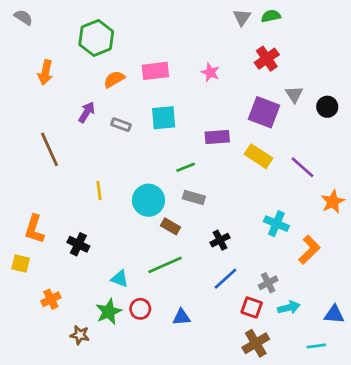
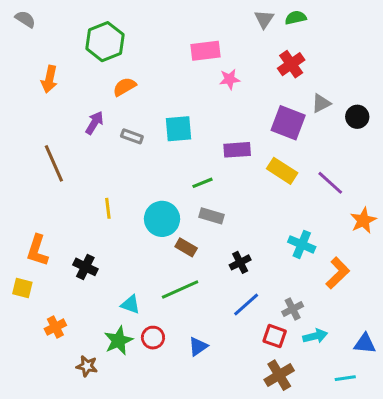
pink rectangle: (155, 71) -> (206, 51), moved
pink star: (210, 72) -> (230, 79), turned -30
gray triangle: (294, 94) -> (321, 103), turned 36
blue triangle: (181, 317) -> (198, 347), turned -30

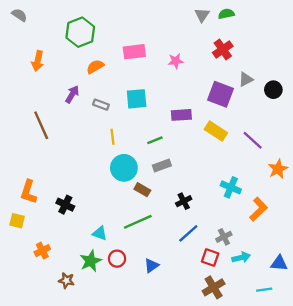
pink rectangle: (206, 51) -> (134, 52), moved
yellow line: (108, 208) -> (112, 137), moved
gray rectangle: (212, 216) -> (162, 166), turned -36

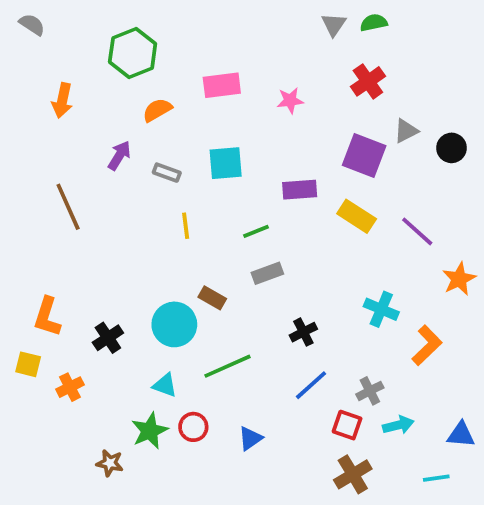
cyan circle: (124, 168) -> (174, 324), moved
brown rectangle: (142, 190) -> (212, 298), moved
black cross: (65, 205) -> (108, 338), turned 30
orange cross: (42, 251) -> (70, 387), moved

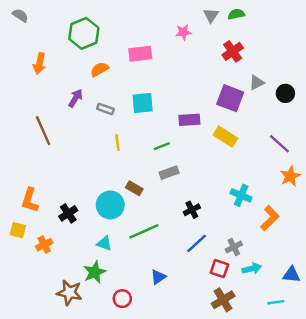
pink star: (290, 100) -> (183, 32), moved
purple line: (417, 231) -> (279, 144), moved
red circle: (193, 427) -> (122, 299), moved
brown star: (110, 463) -> (69, 293), size x1.5

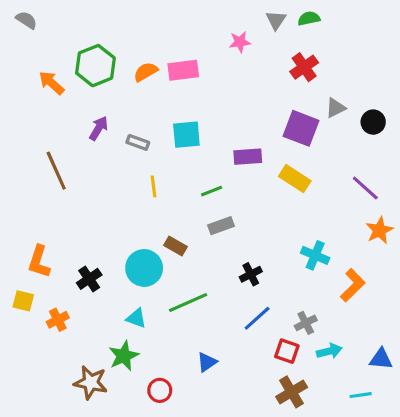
green hexagon: (84, 33) -> (95, 66), moved
orange arrow: (39, 63) -> (52, 83), turned 120
orange semicircle: (99, 69) -> (146, 72), moved

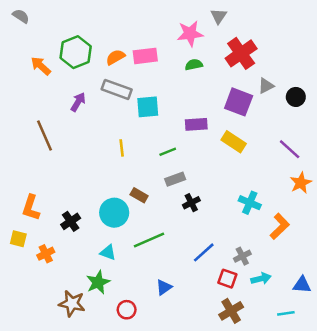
green semicircle: (309, 18) -> (194, 65), moved
pink star: (240, 42) -> (190, 34), size x1.5
red cross: (304, 67) -> (241, 53), size x1.4
gray rectangle: (138, 142) -> (117, 89), moved, size x1.6
black cross: (251, 274) -> (191, 203), moved

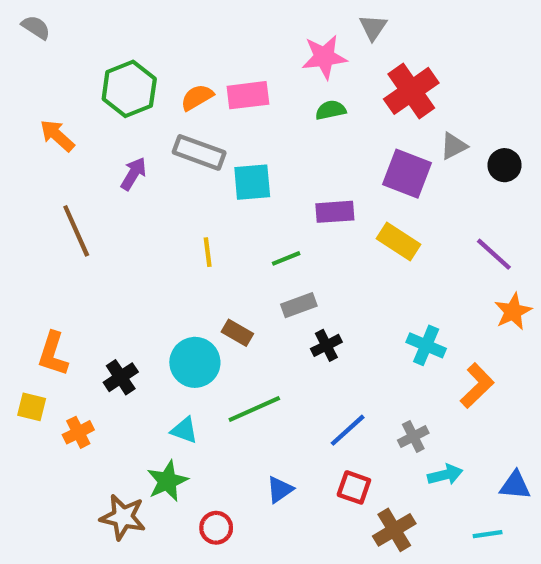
orange arrow: (41, 66) -> (57, 135), moved
red square: (227, 279) -> (354, 487), moved

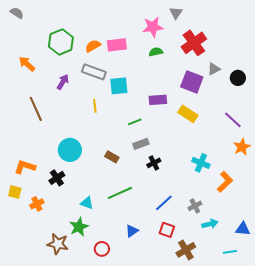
yellow line: (208, 252) -> (95, 106), moved
orange L-shape: (53, 354) -> (25, 167), turned 90
cyan circle: (195, 362) -> (70, 150), moved

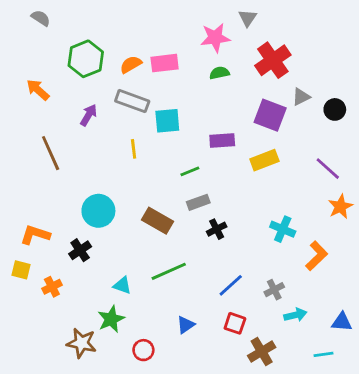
gray semicircle: (17, 13) -> (41, 18), moved
yellow rectangle: (188, 114) -> (264, 160), turned -54
brown rectangle: (112, 157) -> (157, 221), size x1.5

